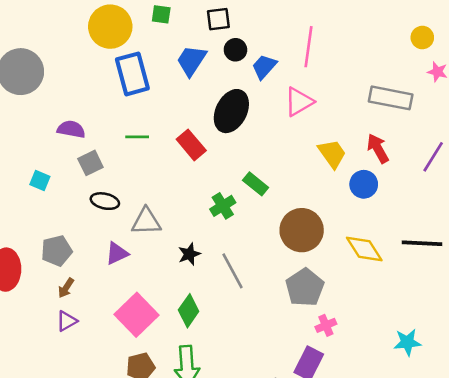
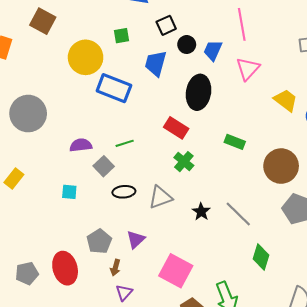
blue rectangle: (132, 74) -> (114, 88), turned -36
green line: (137, 137) -> (125, 143), moved
green cross: (223, 206) -> (184, 162), moved
purple triangle: (117, 253) -> (136, 240), moved
green diamond: (189, 311) -> (261, 257), moved

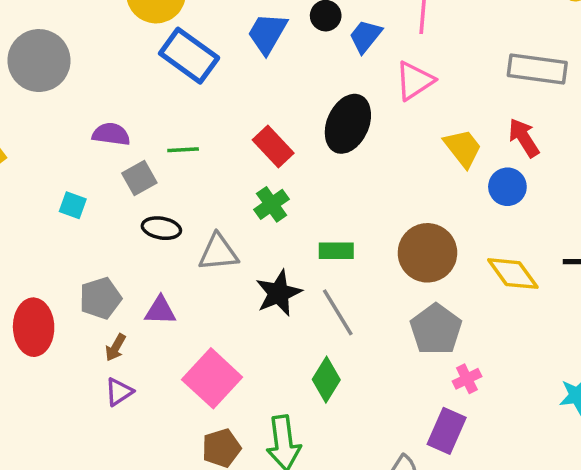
black ellipse: (199, 92) -> (348, 124), moved
green rectangle: (235, 142) -> (336, 251), moved, turned -36
black star: (201, 212) -> (279, 293), size x1.5
purple triangle: (136, 240) -> (160, 311), turned 30
green diamond: (261, 257) -> (326, 380), moved

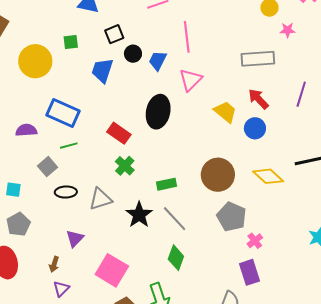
blue rectangle: (189, 56) -> (63, 113), moved
purple semicircle: (111, 134) -> (26, 130), moved
gray pentagon: (100, 298) -> (18, 224), moved
purple triangle: (160, 311) -> (75, 238), turned -36
purple rectangle: (447, 431) -> (249, 272), turned -30

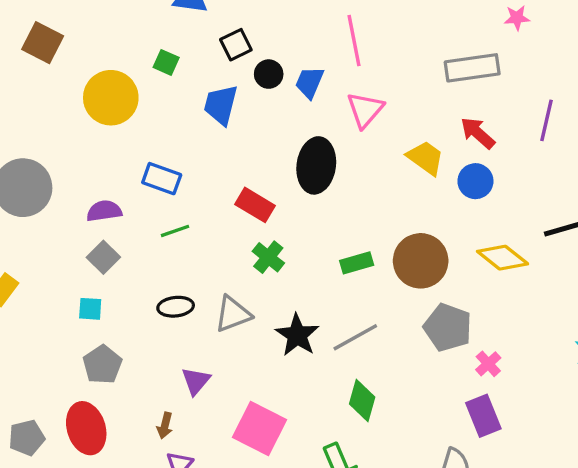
green square: (71, 42) -> (166, 62), turned 35
blue rectangle: (63, 113) -> (162, 179), size x0.7
gray square: (48, 167) -> (103, 257), moved
green rectangle: (167, 184) -> (357, 263), moved
gray line: (175, 219) -> (355, 337), turned -72

